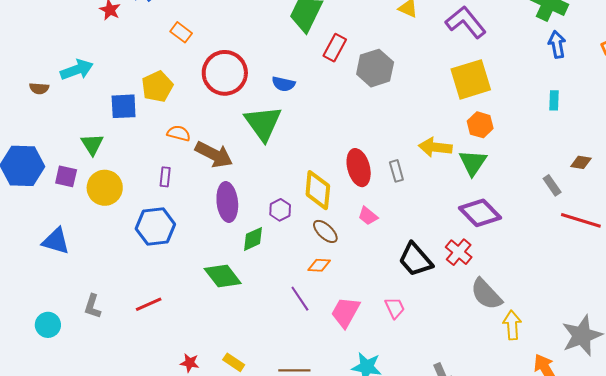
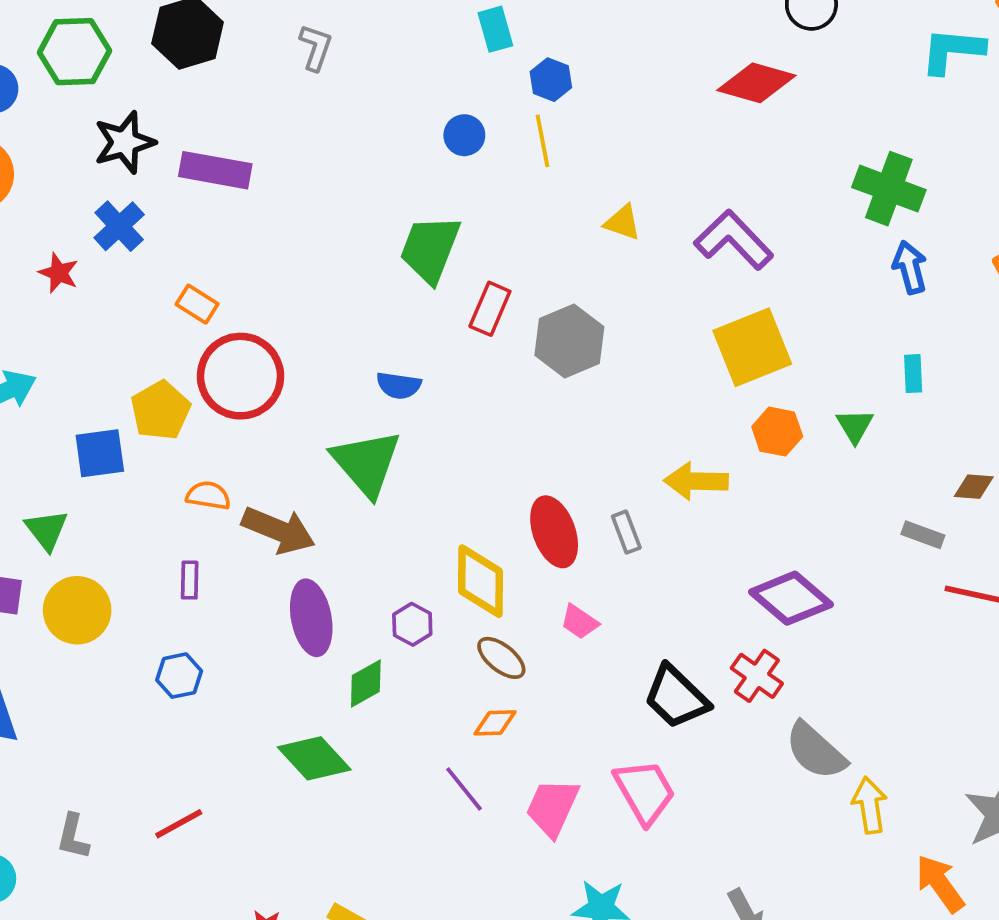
red circle: (225, 73) -> (240, 376), moved
green triangle: (473, 163) -> (855, 426), moved, size x0.7
gray rectangle: (552, 185) -> (923, 535), turned -30
blue hexagon: (155, 227) -> (179, 676), size x0.6
pink trapezoid: (395, 308) -> (645, 792), size x1.6

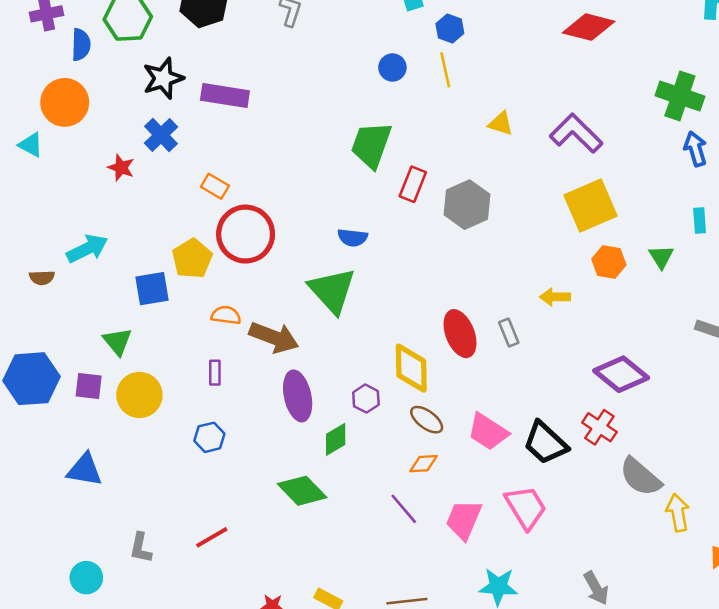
yellow arrow: (696, 481) -> (555, 297), size x0.7
pink trapezoid: (579, 622) -> (488, 432), moved, size x1.6

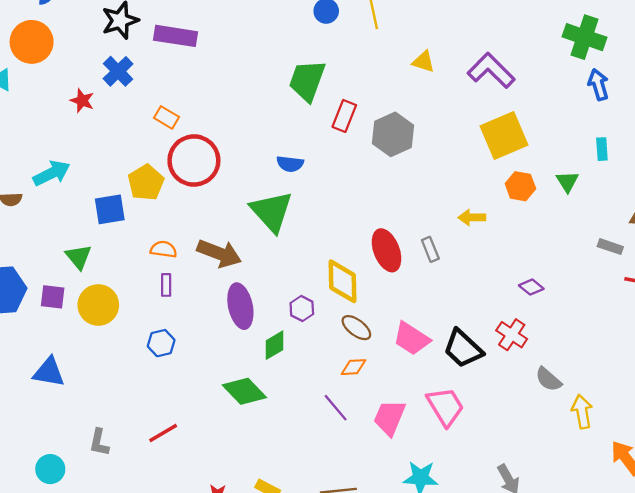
orange semicircle: (226, 315) -> (163, 249), moved
purple diamond: (621, 374) -> (531, 287), size x0.5
gray semicircle: (640, 477) -> (548, 379), size x0.7

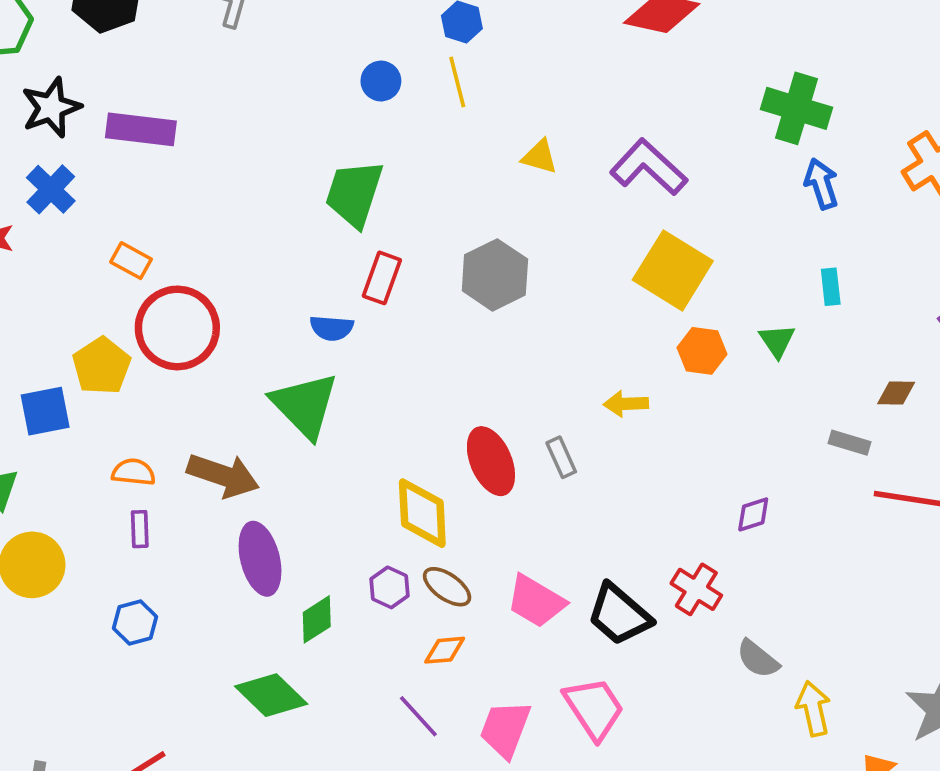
red rectangle: (344, 116) -> (382, 278), moved
yellow square: (504, 135) -> (673, 270), turned -33
purple diamond: (531, 287) -> (753, 514), moved, turned -55
purple hexagon: (302, 309) -> (389, 587), moved

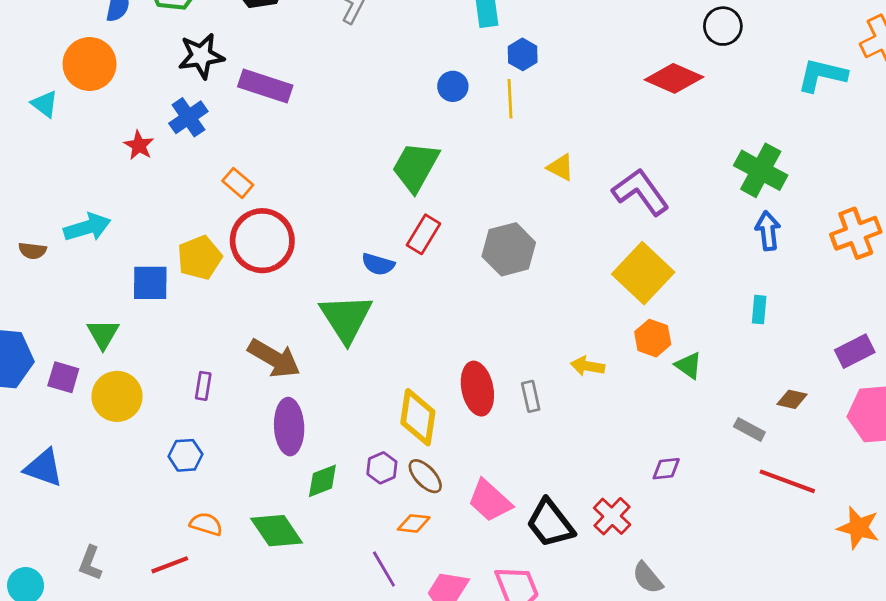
green triangle: (777, 341) -> (689, 366), moved, turned -32
orange semicircle: (134, 472) -> (206, 524), moved

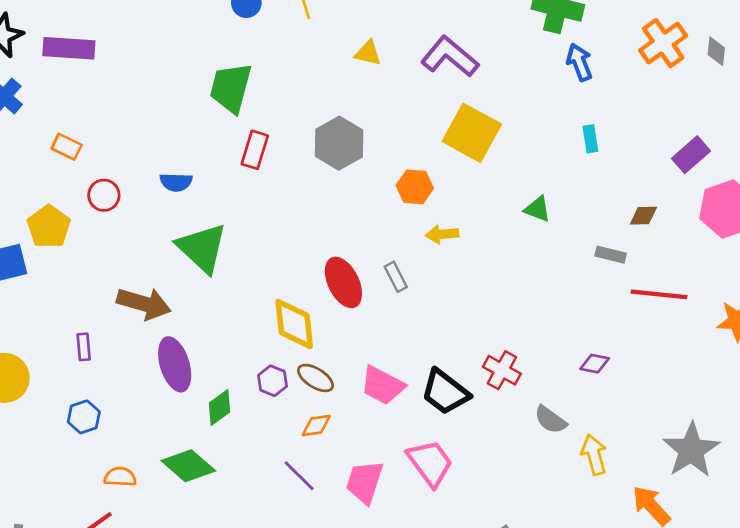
red circle: (262, 241) -> (104, 195), size x0.5
blue semicircle: (378, 264) -> (176, 182), moved
orange hexagon: (653, 338) -> (415, 187), moved
purple diamond: (666, 469) -> (595, 364), moved, turned 32

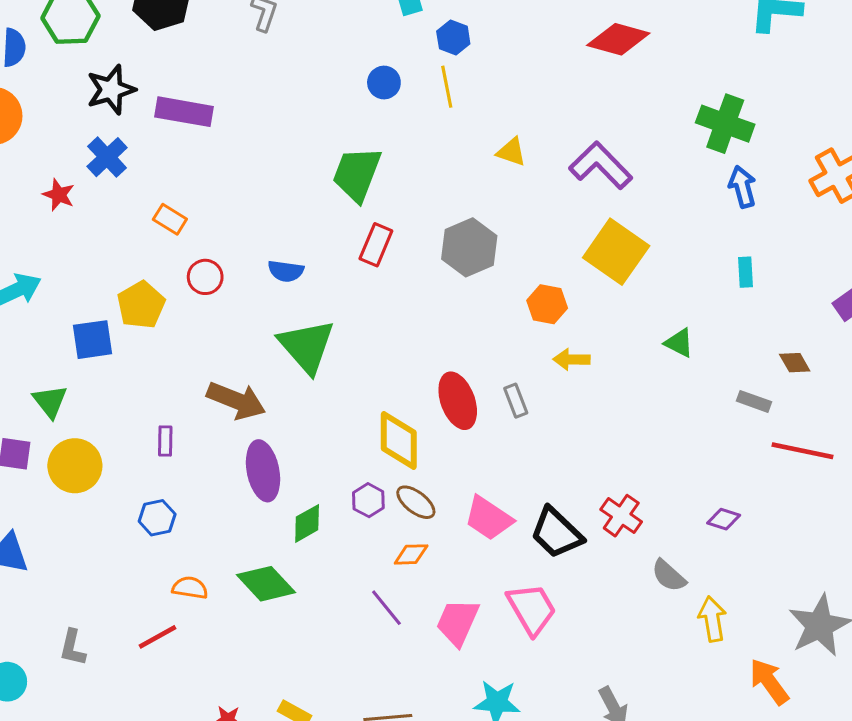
brown diamond: (643, 216) -> (795, 363), turned 56

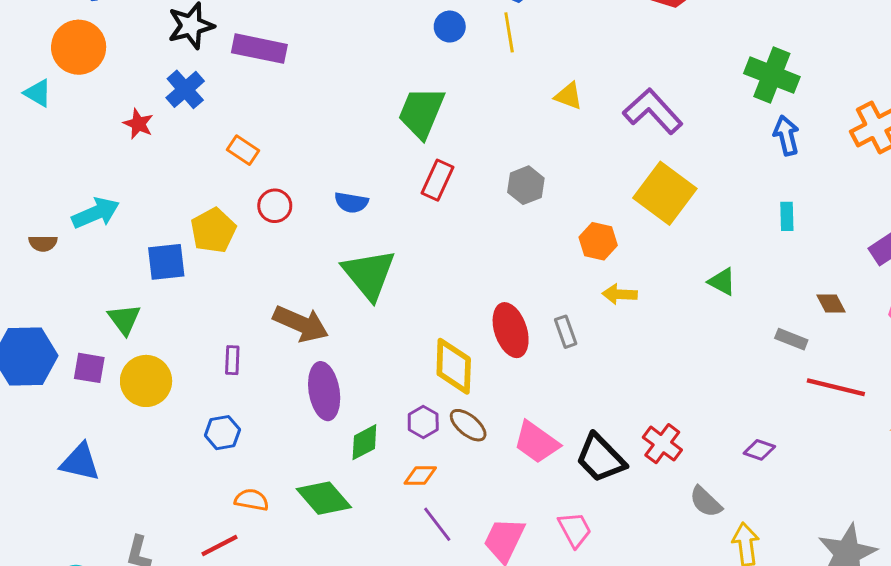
gray hexagon: (469, 247) -> (526, 185), size x0.7
orange diamond: (411, 554) -> (420, 475), moved
pink trapezoid: (532, 609) -> (575, 530), size x0.7

